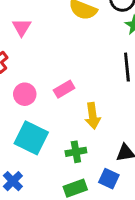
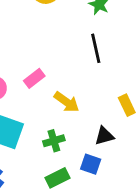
yellow arrow: (93, 116) -> (67, 102), turned -40

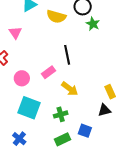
black line: (96, 48) -> (67, 55), moved
black triangle: (104, 136) -> (104, 110), moved

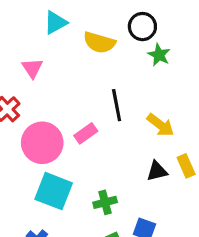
pink circle: (22, 78) -> (42, 143), size x1.6
yellow arrow: (70, 89) -> (160, 125), moved
black triangle: (104, 110) -> (157, 171), moved

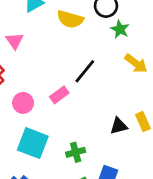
black line: (117, 105) -> (85, 71), turned 50
yellow arrow: (160, 125) -> (136, 63), moved
pink circle: (42, 143) -> (23, 103), size x0.6

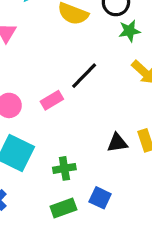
green star: (120, 29) -> (129, 31), turned 30

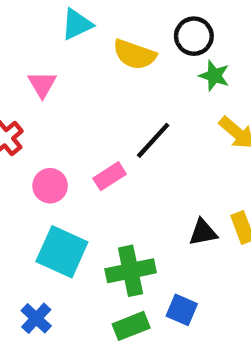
green star: (129, 31) -> (214, 76), turned 30
green cross: (64, 168) -> (131, 271), size x1.5

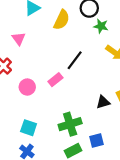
yellow semicircle: (135, 55) -> (62, 20), turned -78
cyan square: (62, 252) -> (29, 128), moved, size x0.7
blue square: (182, 310) -> (97, 140), turned -32

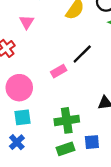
pink circle: (27, 87) -> (19, 88), moved, size x1.5
cyan square: (29, 128) -> (23, 117), turned -35

